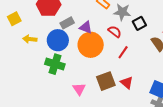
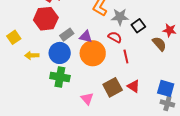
red line: (123, 52) -> (126, 57), turned -40

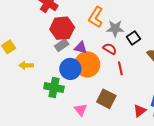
red hexagon: (46, 19) -> (62, 28), moved
blue circle: (60, 53) -> (70, 69), moved
red triangle: (133, 86) -> (140, 111), moved, turned 48
brown square: (113, 87) -> (106, 99), turned -36

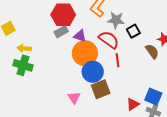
red semicircle: (110, 49) -> (109, 40), size x1.5
blue circle: (70, 69) -> (93, 72), moved
green cross: (54, 87) -> (23, 65), moved
brown square: (106, 99) -> (101, 89), turned 36

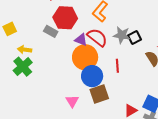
gray star: (116, 20) -> (122, 35), moved
gray rectangle: (61, 32) -> (51, 31), moved, turned 56
red semicircle: (109, 40) -> (97, 37), moved
green cross: (23, 65) -> (23, 67), turned 30

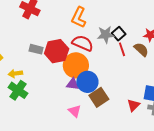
red hexagon: (65, 18) -> (57, 51), moved
purple triangle: (81, 40) -> (73, 84), moved
red line: (117, 66) -> (122, 49), moved

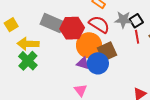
gray rectangle: (36, 49) -> (52, 23), size x1.6
yellow arrow: (15, 74) -> (28, 44), size x1.5
brown square: (99, 97) -> (107, 51), moved

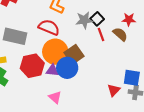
red semicircle: (99, 24) -> (49, 27), moved
red hexagon: (72, 28) -> (32, 66), moved

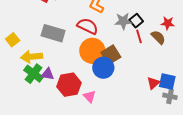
red hexagon: (32, 66) -> (69, 85), moved
purple triangle: (52, 70) -> (48, 74), moved
red triangle: (114, 90) -> (153, 83), moved

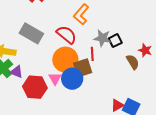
red line: (139, 36) -> (92, 54), moved
pink triangle: (89, 96) -> (55, 79), moved

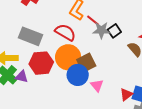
red line: (92, 54) -> (93, 20), moved, turned -40
pink triangle: (55, 79) -> (97, 85), moved
red hexagon: (35, 87) -> (41, 63), moved

